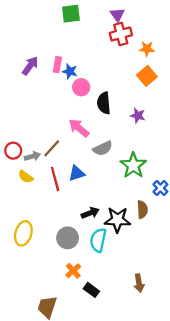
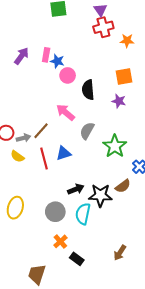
orange square: (147, 76) -> (124, 76), moved, turned 30
gray semicircle: (103, 148) -> (87, 131), turned 144
brown semicircle: (142, 210) -> (123, 186), turned 56
brown arrow: (139, 283) -> (120, 253), turned 42

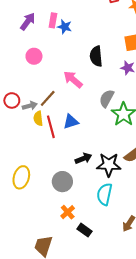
pink circle: (68, 75) -> (34, 56), moved
gray semicircle: (87, 131) -> (107, 98), moved
yellow semicircle: (17, 156) -> (38, 118), moved, turned 48
cyan semicircle: (83, 214) -> (105, 194), moved

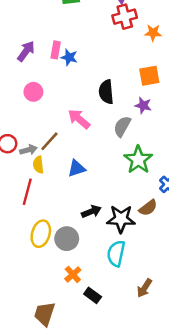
gray semicircle: (107, 98) -> (122, 126), moved
red line: (51, 127) -> (27, 192), moved, turned 30
yellow ellipse: (21, 177) -> (41, 234), moved

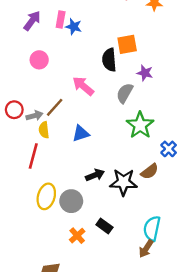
orange square: (149, 76) -> (127, 44), moved
cyan semicircle: (116, 253) -> (152, 228), moved
black rectangle: (93, 295) -> (104, 226), moved

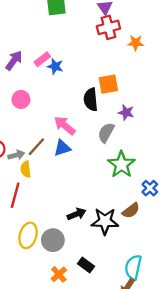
pink rectangle: (61, 19) -> (42, 59), turned 42
blue triangle: (81, 133) -> (62, 148), moved

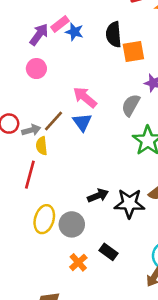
purple arrow: (14, 60) -> (39, 34), moved
black semicircle: (91, 99) -> (114, 34), moved
blue triangle: (62, 148) -> (82, 122), turned -48

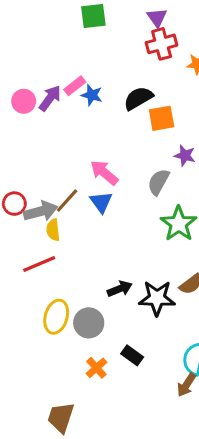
black semicircle: (114, 34) -> (138, 98), turned 65
pink circle: (36, 69) -> (24, 101), moved
gray arrow: (31, 130) -> (41, 211), size x1.5
red line: (30, 175) -> (39, 264), turned 52

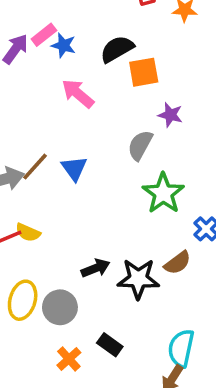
pink arrow: (104, 173) -> (78, 94), moved
yellow semicircle: (53, 230) -> (28, 232), moved, turned -60

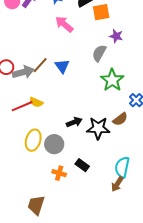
orange cross: (69, 359) -> (59, 173), turned -32

